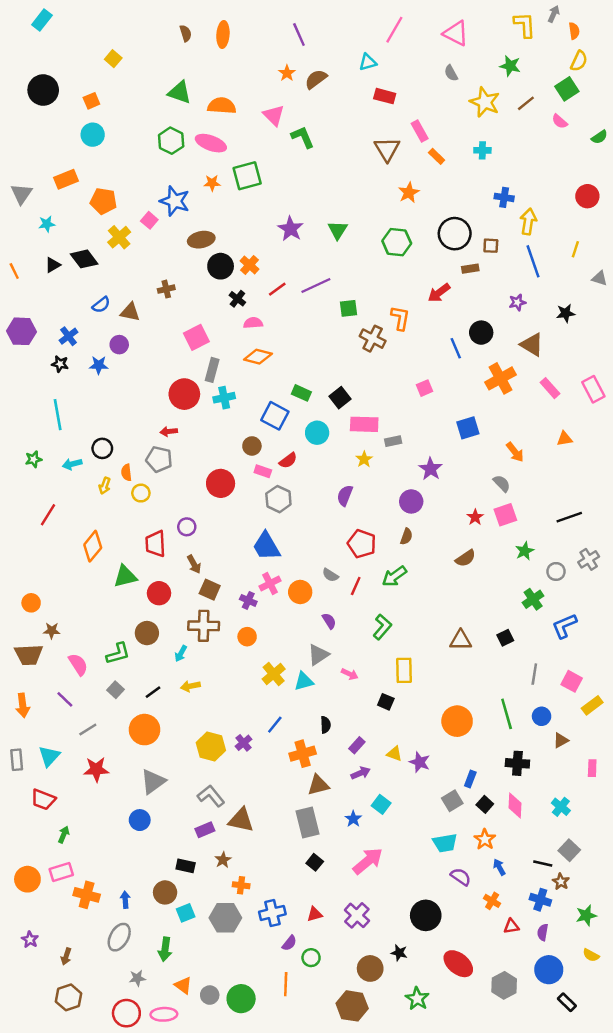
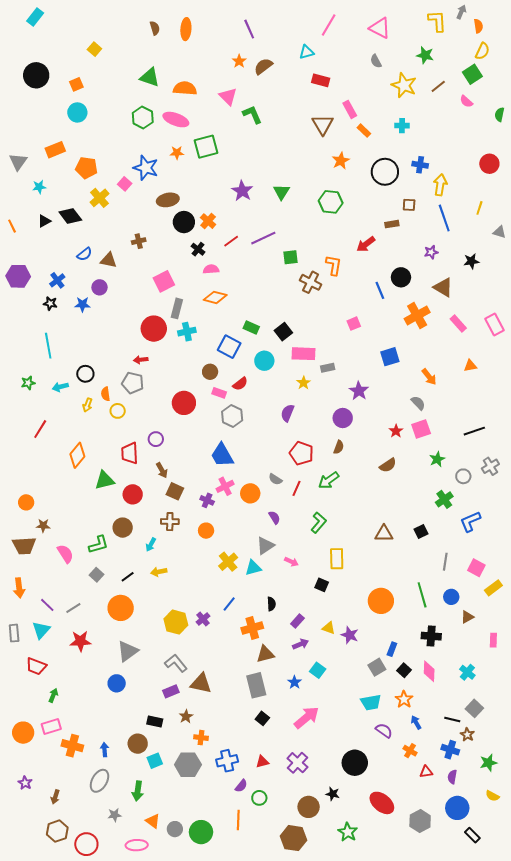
green semicircle: (599, 137) -> (499, 114), turned 136
black circle: (455, 234) -> (385, 172), moved
brown cross: (204, 626) -> (170, 522), size x0.7
purple line: (65, 699) -> (47, 605), moved
red circle: (126, 1013) -> (86, 844), moved

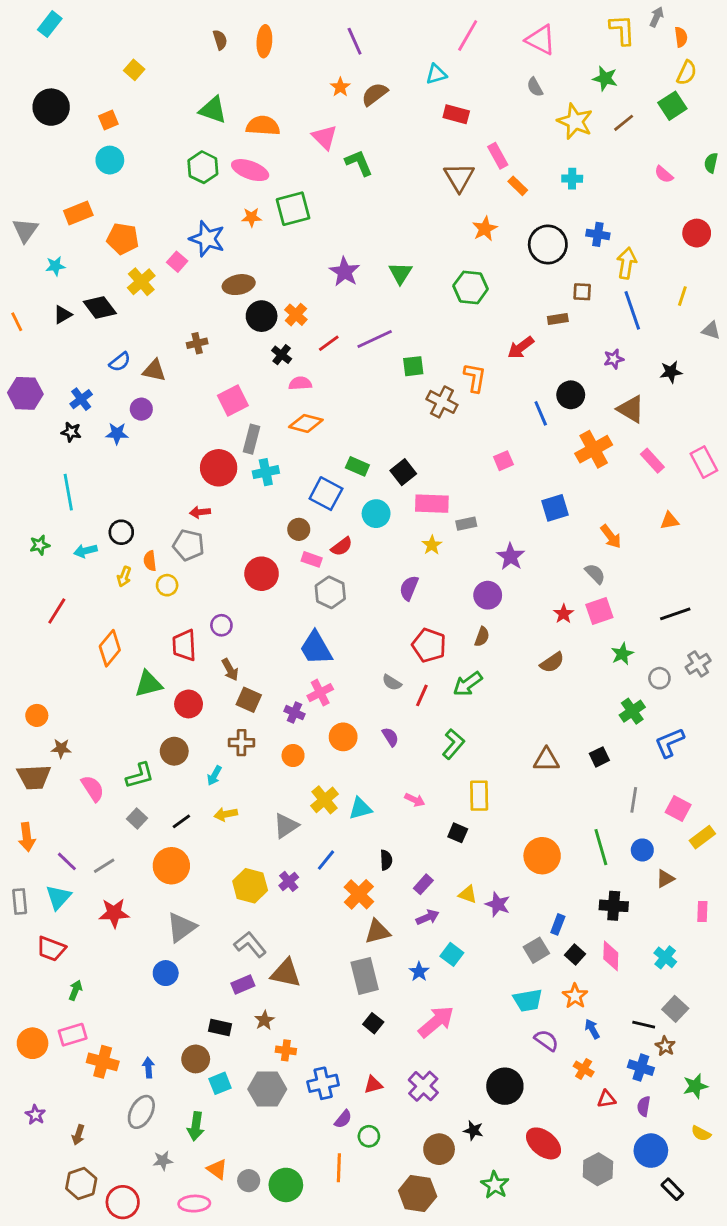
pink semicircle: (466, 101) -> (664, 174), moved
orange circle: (250, 493) -> (343, 737), moved
gray triangle: (265, 546) -> (286, 826), moved
orange cross: (252, 628) -> (359, 894), turned -30

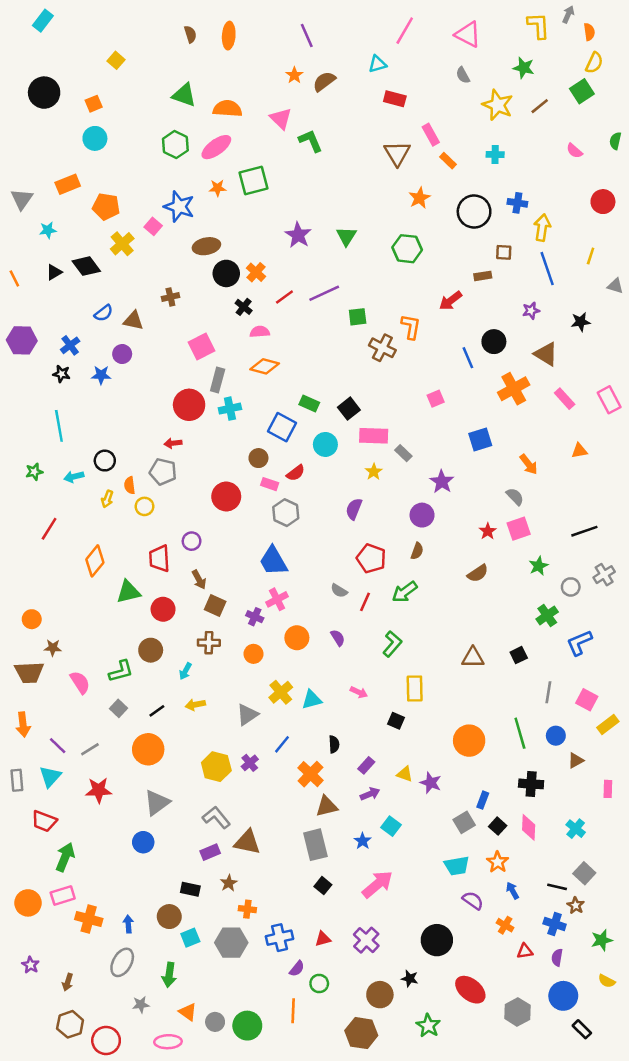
pink ellipse: (250, 170) -> (216, 147), turned -56
gray rectangle: (466, 524) -> (403, 453), turned 56
green arrow: (75, 990) -> (65, 857), size x1.6

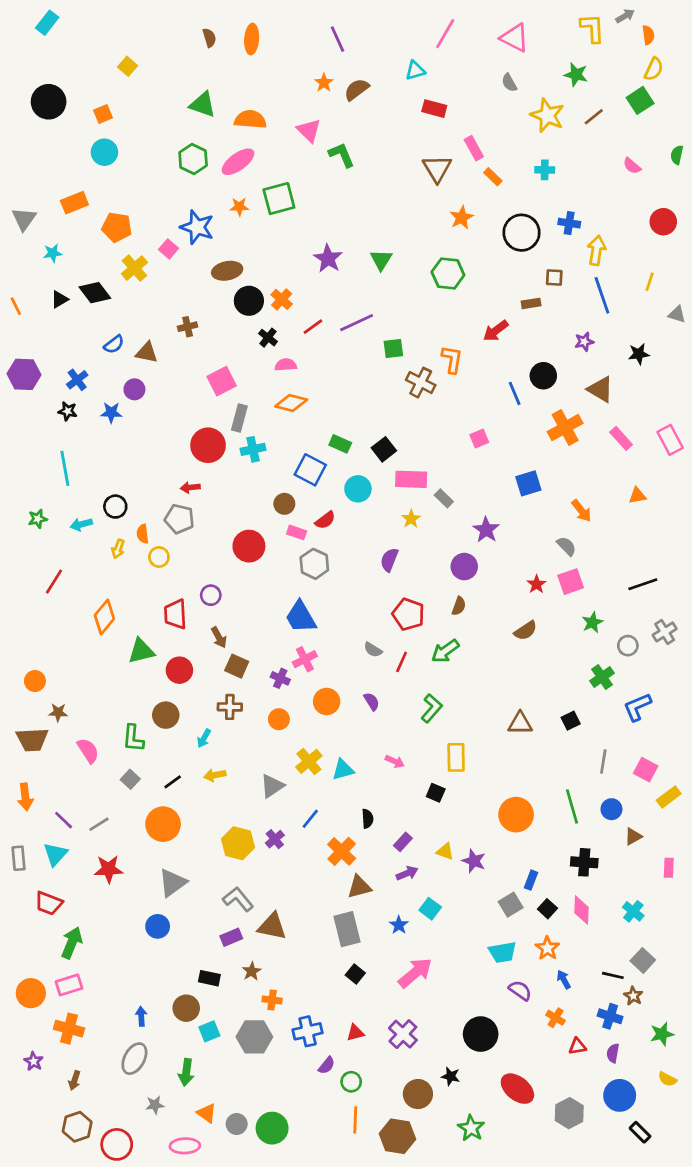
gray arrow: (568, 14) -> (625, 16), turned 35
green L-shape: (121, 671) -> (133, 738), turned 110
orange cross: (89, 919) -> (69, 1029), moved
orange line: (293, 1011) -> (355, 1120), moved

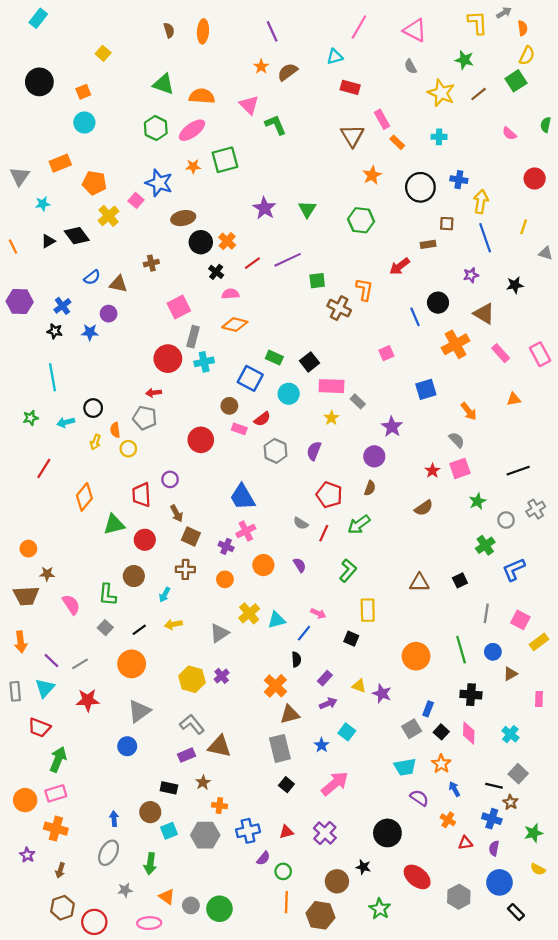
gray hexagon: (314, 564) -> (275, 451), moved
blue line: (310, 819) -> (304, 633), moved

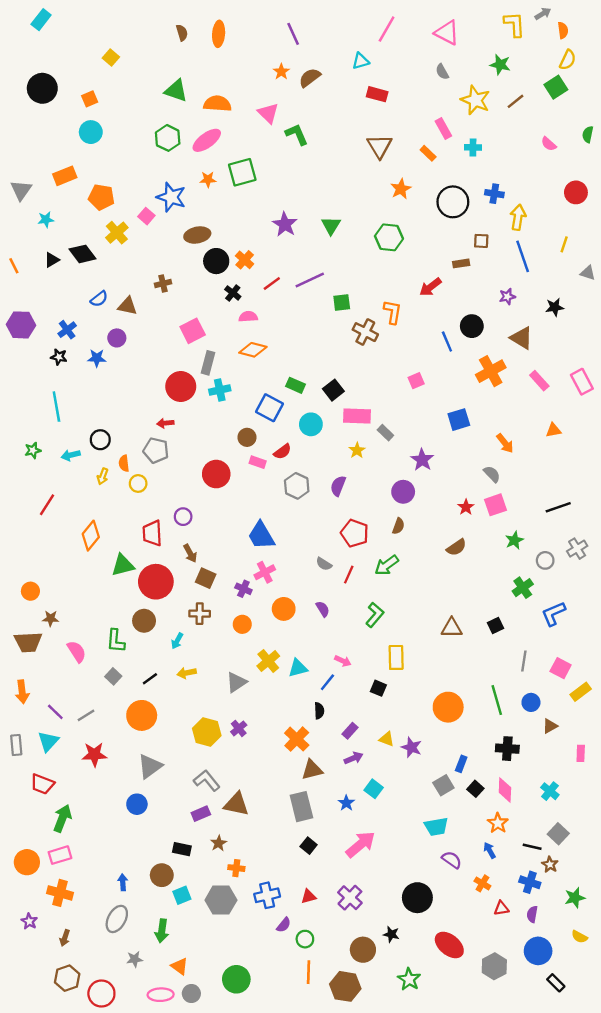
pink rectangle: (382, 119) -> (443, 129), moved
red circle: (145, 540) -> (156, 582), size x1.5
orange star: (441, 764) -> (498, 823), moved
gray circle: (191, 905) -> (191, 993), moved

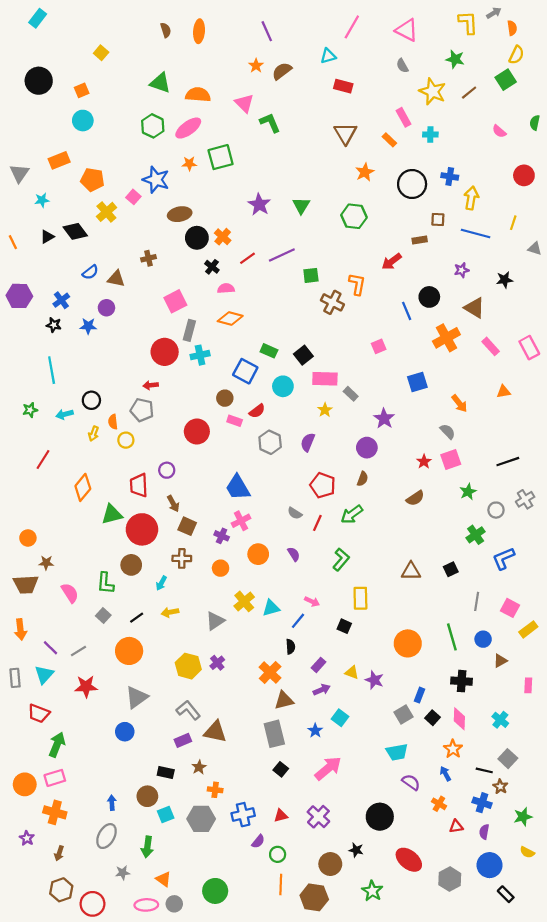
blue line: (523, 256) -> (476, 233), turned -56

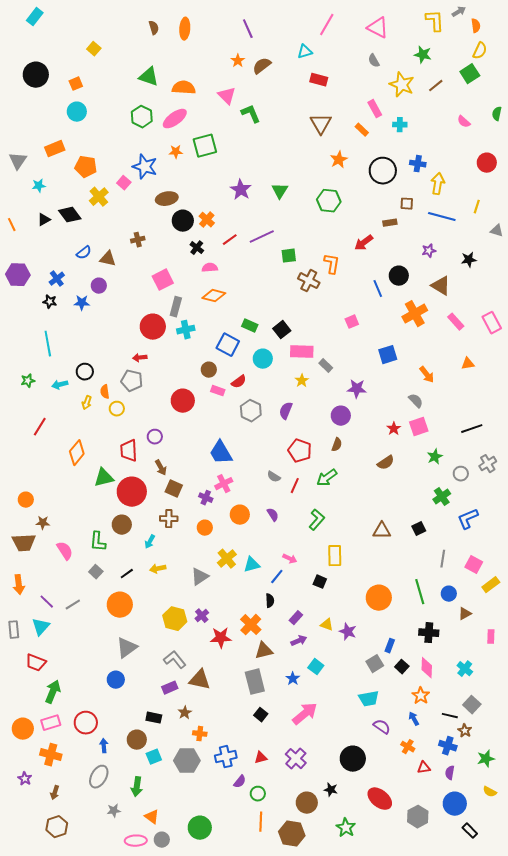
purple star: (384, 419) -> (357, 389), turned -30
red star: (86, 686) -> (221, 638), moved
red circle: (92, 904) -> (86, 723), moved

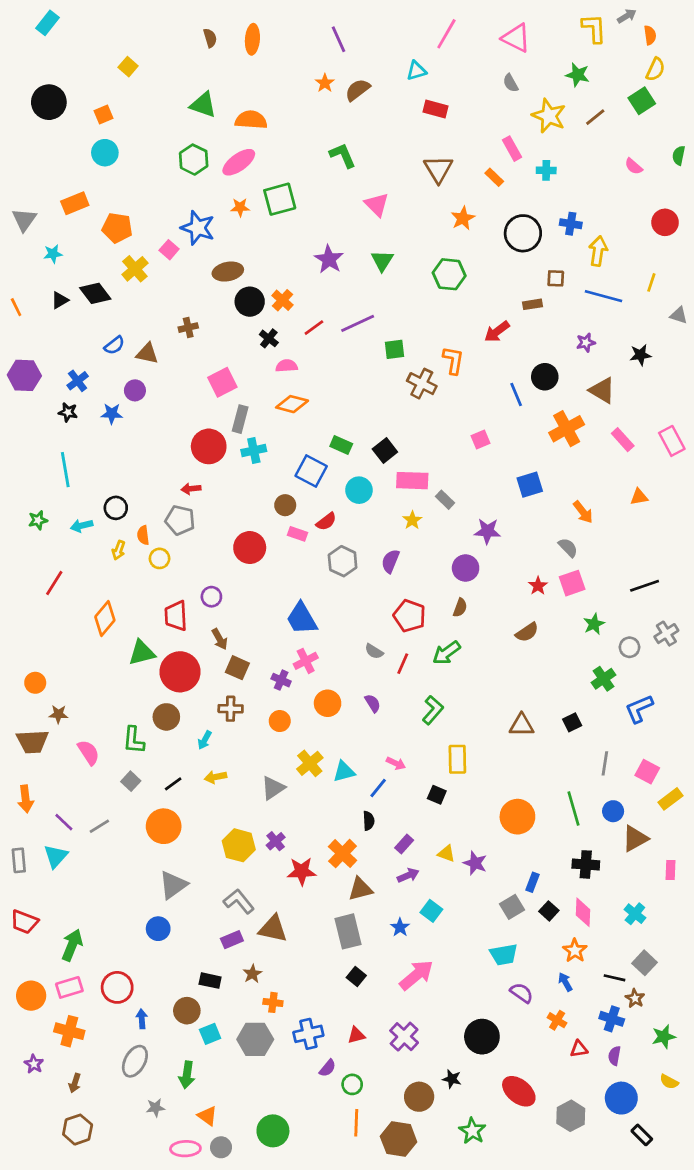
pink triangle: (227, 96) -> (377, 205), moved
brown triangle: (465, 614) -> (635, 839), size x1.5
red trapezoid: (36, 663) -> (24, 922), moved

